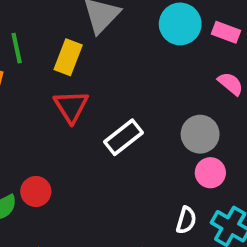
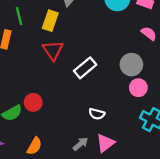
white semicircle: (186, 220) -> (97, 114), moved, turned 91

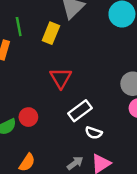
red triangle: (53, 50) -> (61, 78), moved
white rectangle: (85, 68) -> (80, 111), moved

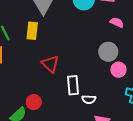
white rectangle: (80, 111) -> (73, 85), turned -42

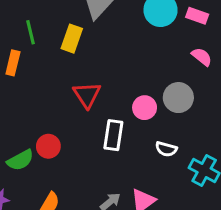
pink circle: (118, 70) -> (145, 108), moved
white semicircle: (89, 99) -> (166, 149), moved

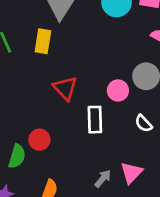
white semicircle: (166, 149) -> (144, 123), turned 42
green semicircle: (20, 160) -> (17, 156), turned -35

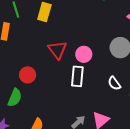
pink circle: (118, 90) -> (84, 54), moved
red circle: (39, 140) -> (28, 75), moved

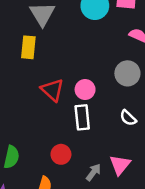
red circle: (28, 75) -> (61, 154), moved

